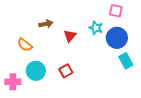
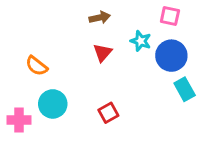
brown arrow: (46, 24) -> (100, 18), moved
red square: (66, 71) -> (108, 113), moved

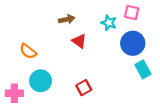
brown arrow: (100, 18) -> (67, 19), moved
cyan star: (141, 41) -> (109, 23), moved
red triangle: (103, 53) -> (79, 41), turned -35

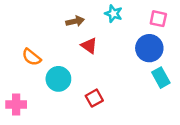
pink square: (132, 13) -> (158, 19), moved
cyan star: (109, 23) -> (113, 14), moved
cyan circle: (41, 81) -> (58, 79), moved

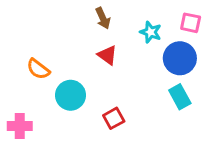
cyan star: (113, 14) -> (151, 32), moved
brown arrow: (75, 21) -> (103, 18), moved, turned 78
cyan rectangle: (161, 78) -> (180, 97), moved

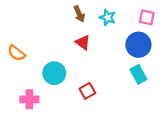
cyan star: (151, 32) -> (108, 17), moved
orange semicircle: (38, 69) -> (16, 53), moved
pink cross: (20, 126) -> (29, 99), moved

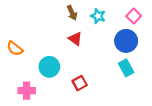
pink square: (147, 17) -> (134, 16), turned 32

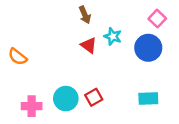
cyan star: (98, 16) -> (113, 36), moved
cyan circle: (49, 67) -> (66, 99), moved
cyan rectangle: (126, 68) -> (148, 99), moved, turned -63

